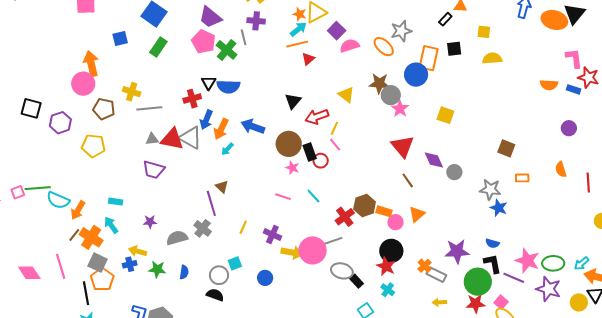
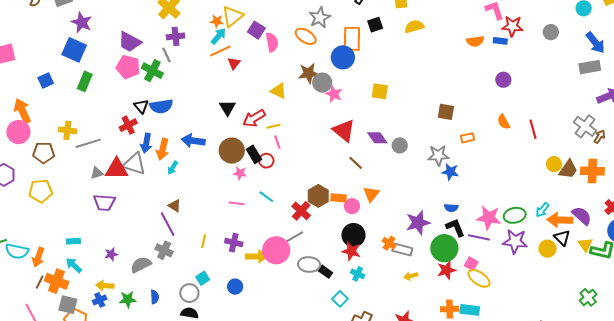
pink semicircle: (350, 46) -> (272, 42), turned 108
yellow line: (334, 128) -> (274, 126), turned 64
pink line: (335, 145) -> (277, 142), turned 32

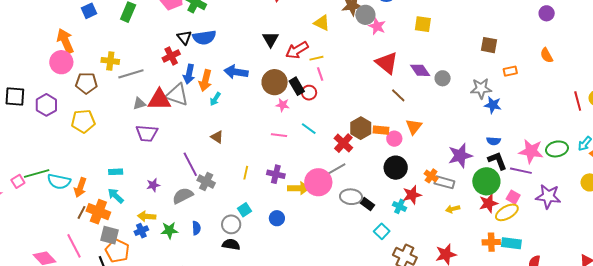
red line: (533, 129) -> (578, 101), moved
purple line: (168, 224) -> (190, 164), moved
purple star: (515, 241) -> (548, 196), moved
red star: (351, 251) -> (412, 195), moved, turned -30
yellow ellipse: (479, 278) -> (507, 212), moved, turned -65

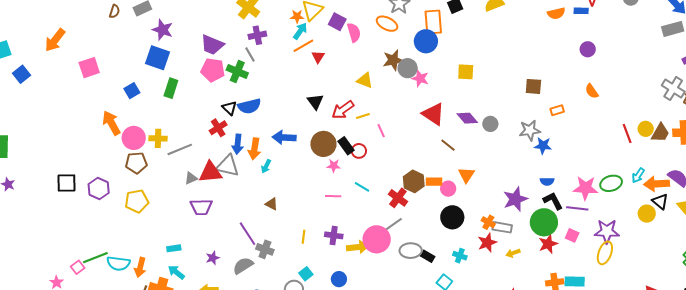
pink circle: (61, 62) -> (134, 138), moved
pink line: (320, 74) -> (381, 131), moved
red star: (412, 195) -> (487, 243), moved
yellow ellipse: (507, 212) -> (605, 253), moved, turned -35

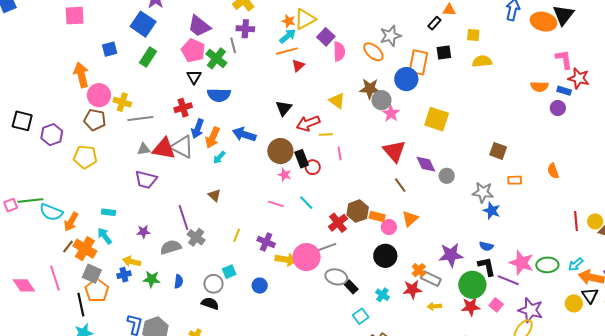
purple circle: (588, 49) -> (558, 108), moved
yellow square: (466, 72) -> (437, 119), size x1.4
black triangle: (229, 108) -> (194, 77), moved

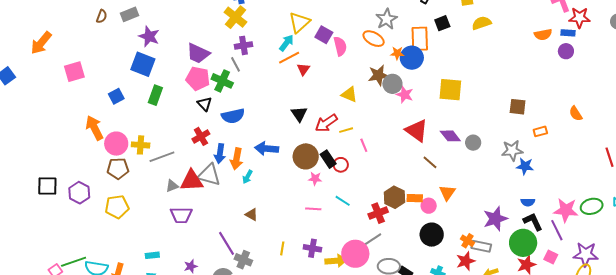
orange star: (289, 21) -> (397, 53), moved
red cross: (338, 223) -> (378, 213), turned 30
purple line: (508, 280) -> (557, 230), turned 55

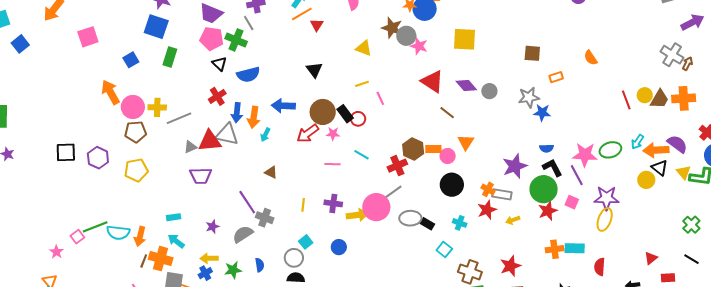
brown star: (378, 75) -> (392, 28), turned 30
red arrow: (326, 123) -> (308, 133), moved

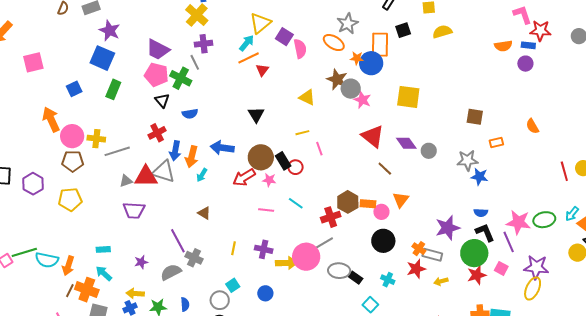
blue semicircle: (248, 75) -> (190, 114), size x0.7

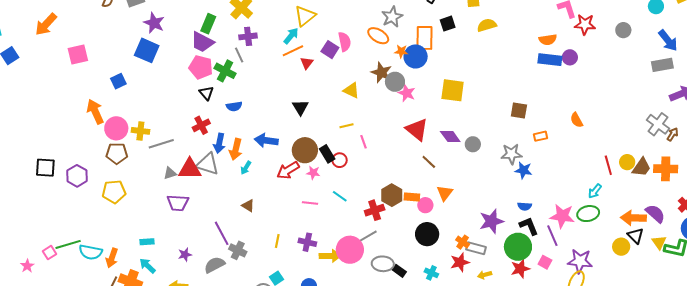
purple square: (284, 37) -> (330, 50), moved
blue rectangle: (528, 45) -> (550, 60), moved, size x1.6
green rectangle: (113, 89) -> (208, 24), moved
cyan arrow: (572, 214) -> (595, 191), moved

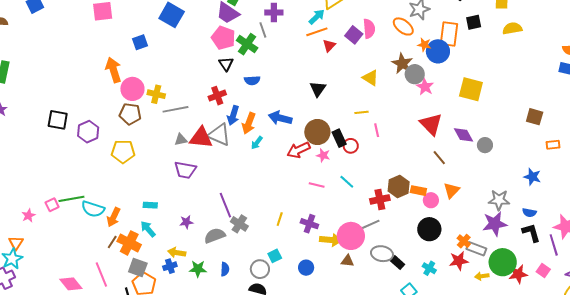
gray star: (511, 154) -> (499, 200), moved
brown triangle: (248, 206) -> (348, 261), moved, turned -32
green circle: (518, 247) -> (503, 262), moved

